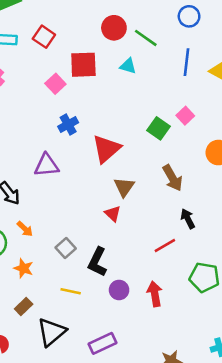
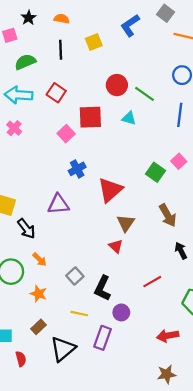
red line: (165, 245) -> (152, 282), moved
red arrow: (155, 294) -> (168, 336), moved, turned -90
purple rectangle: (102, 343) -> (103, 338), moved, turned -45

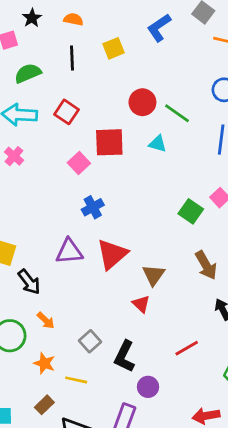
red triangle: (110, 190) -> (112, 254), moved
yellow line: (79, 314) -> (76, 380), moved

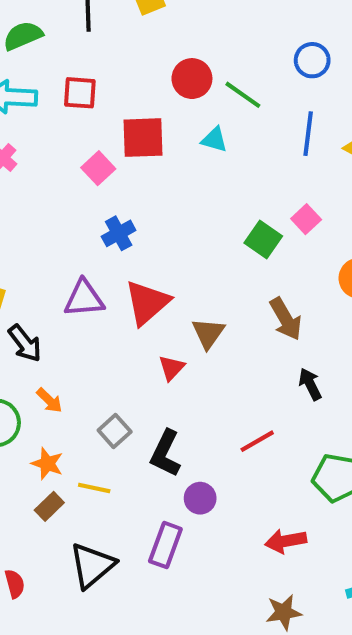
red square: (66, 112) -> (80, 93), turned -30
red triangle: (141, 304) -> (172, 368), moved, turned 30
brown rectangle: (44, 405) -> (49, 506), moved

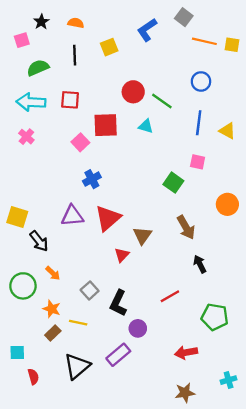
pink square: (306, 219) -> (198, 162), moved, turned -35
purple rectangle: (165, 545) -> (118, 355), turned 30

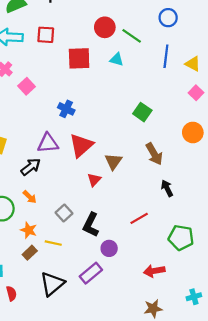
pink square: (80, 142) -> (26, 86), moved
pink square: (198, 162) -> (196, 93), moved, turned 32
blue cross: (92, 179) -> (66, 109), turned -35
black arrow: (39, 241) -> (31, 167), moved, turned -90

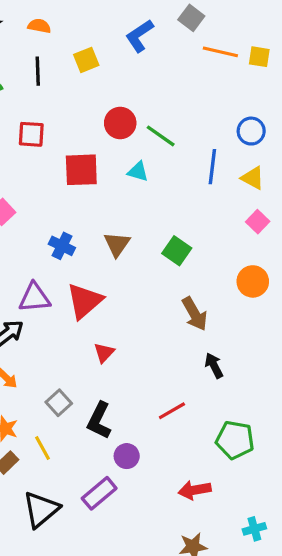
blue circle: (168, 18) -> (251, 131), moved
brown triangle: (113, 161) -> (117, 244), moved
yellow line: (53, 243) -> (43, 448), turned 49

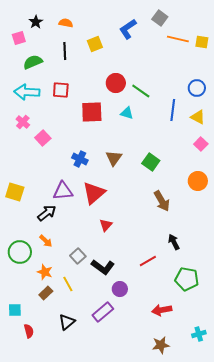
black arrow: (214, 366) -> (174, 242), moved
black L-shape: (99, 421) -> (103, 267), turned -80
black triangle: (41, 509) -> (67, 322), size x0.7

